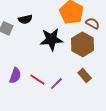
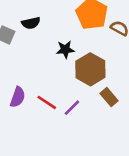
black star: (51, 39) -> (65, 49), size x0.6
brown hexagon: (83, 44) -> (90, 69), moved

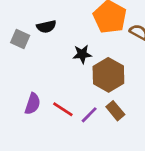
brown rectangle: (109, 97) -> (115, 111), moved

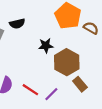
brown rectangle: (115, 111) -> (80, 84), moved

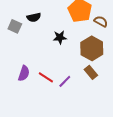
brown hexagon: (67, 62) -> (92, 48), moved

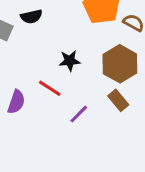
black star: (60, 37) -> (70, 61), moved
red line: (46, 77) -> (50, 88), moved

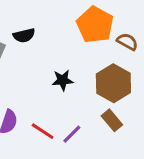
red line: (50, 88) -> (43, 131), moved

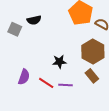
black star: (63, 80) -> (59, 62), moved
purple line: (72, 134) -> (65, 85), turned 48

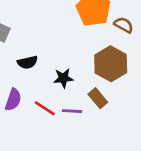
black semicircle: (34, 20) -> (28, 62), moved
brown rectangle: (92, 76) -> (98, 98), moved

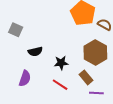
red line: (45, 108) -> (60, 85), moved
purple line: (72, 111) -> (96, 93), moved

